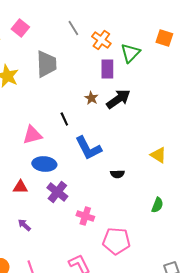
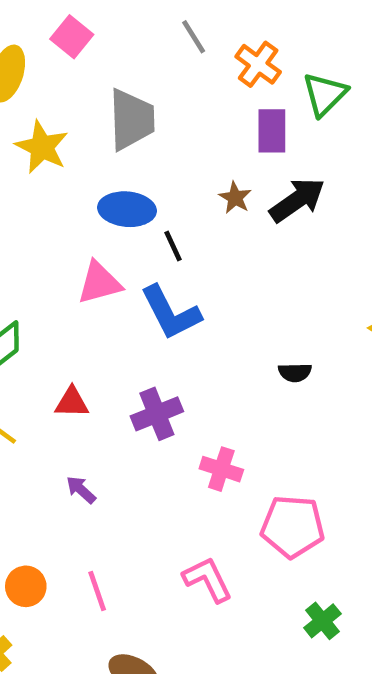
blue L-shape: (88, 148) -> (171, 313), moved
blue ellipse: (44, 164) -> (127, 209), moved
purple cross: (57, 192) -> (157, 414), turned 30

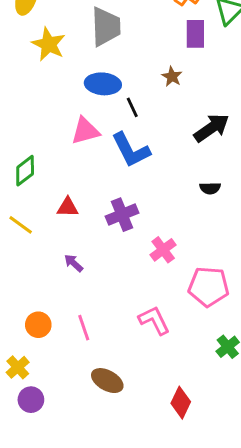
black arrow: (297, 200) -> (212, 128), moved
pink cross: (221, 469) -> (163, 250), turned 35

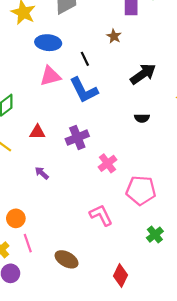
blue ellipse: (103, 84) -> (48, 43), moved
pink line: (84, 328) -> (28, 243), moved

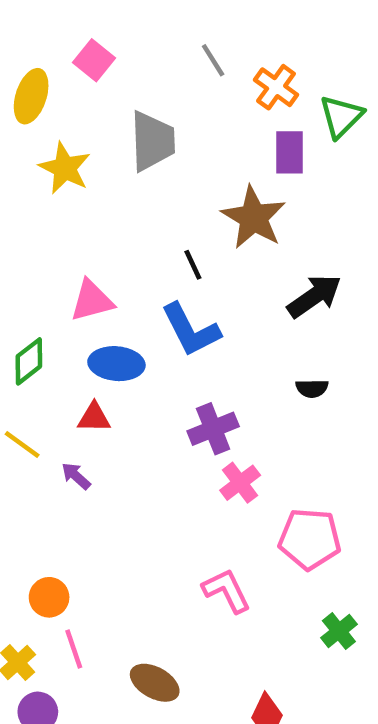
brown star: (114, 36) -> (254, 218), size x2.0
blue ellipse: (48, 43) -> (116, 364), moved
pink triangle: (50, 76) -> (92, 301), moved
purple cross: (77, 138) -> (213, 429), moved
purple arrow: (42, 173) -> (76, 476), moved

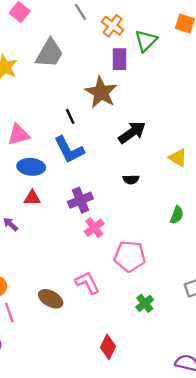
gray trapezoid: (152, 141) -> (49, 53), turned 32
red triangle: (94, 418) -> (32, 198), moved
brown ellipse: (155, 683) -> (51, 299), moved

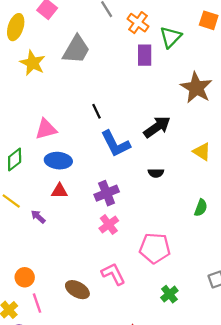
brown star: (101, 92) -> (196, 88), moved
blue L-shape: (69, 150) -> (116, 144), moved
pink cross: (94, 228) -> (109, 225), moved

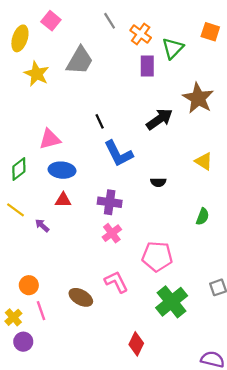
black arrow: (157, 127) -> (159, 119), moved
purple cross: (107, 193) -> (110, 202), turned 30
green cross: (169, 294) -> (172, 302), size x1.8

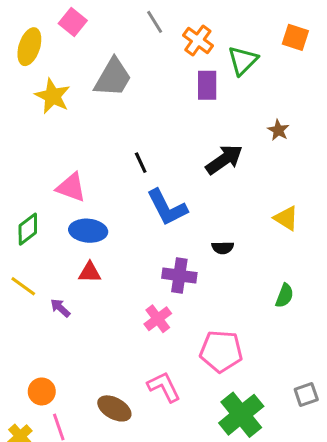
brown star: (198, 98) -> (278, 130), size x0.5
pink triangle: (50, 139) -> (71, 187), turned 35
purple cross: (110, 202) -> (179, 275), moved

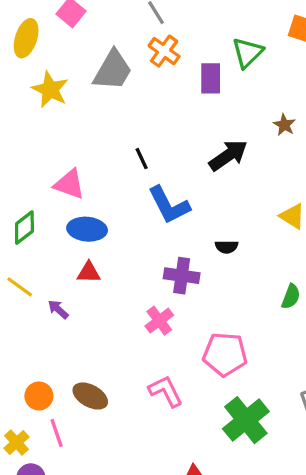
orange cross: (198, 40) -> (164, 51), moved
brown ellipse: (114, 408) -> (90, 396), moved

